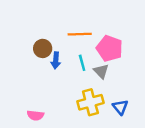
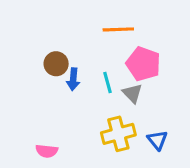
orange line: (80, 34) -> (118, 29), moved

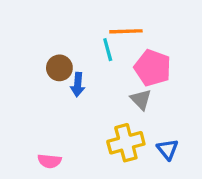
cyan line: (107, 82) -> (108, 50), moved

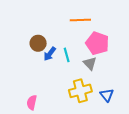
cyan line: (108, 50) -> (67, 55), moved
blue arrow: (78, 85) -> (50, 54), turned 32
pink semicircle: (49, 161) -> (32, 102), turned 96

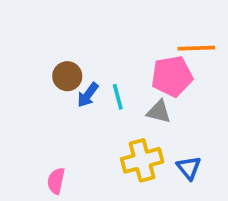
orange line: (80, 20) -> (196, 48), moved
pink pentagon: (97, 43) -> (172, 76), turned -30
gray triangle: (90, 63) -> (159, 112), turned -32

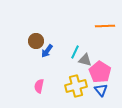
pink pentagon: (172, 76) -> (100, 72), moved, turned -30
cyan line: (118, 97) -> (75, 52), moved, turned 40
pink semicircle: (56, 181) -> (39, 86), moved

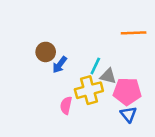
pink pentagon: (100, 72) -> (127, 91), turned -30
pink semicircle: (39, 86) -> (66, 105), moved
yellow cross: (76, 86) -> (89, 90), moved

